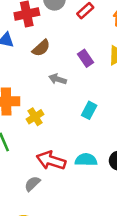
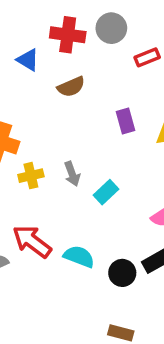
gray arrow: (58, 79) -> (72, 174), moved, turned -147

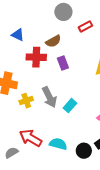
red cross: (68, 35) -> (36, 57), moved
brown semicircle: (71, 87) -> (53, 41), moved
purple rectangle: (125, 121) -> (63, 63), moved
gray arrow: (72, 174) -> (49, 97), size x1.5

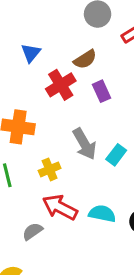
blue triangle: (18, 35) -> (31, 53), turned 48
red cross: (36, 57) -> (61, 85), turned -30
yellow cross: (26, 101) -> (50, 169), moved

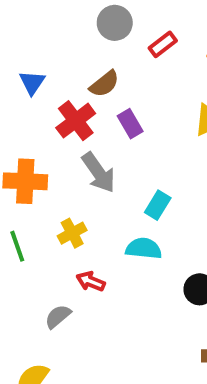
gray arrow: (85, 144) -> (99, 173), moved
red arrow: (60, 207) -> (91, 281), size x0.6
cyan semicircle: (102, 214) -> (144, 248), moved

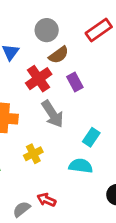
gray circle: (115, 23) -> (47, 30), moved
red rectangle: (163, 44) -> (99, 30), size x1.4
red arrow: (91, 281) -> (46, 200), moved

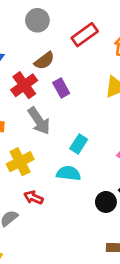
gray circle: (47, 30) -> (37, 20), moved
yellow cross: (33, 154) -> (20, 162), size x1.4
red arrow: (46, 200) -> (33, 198), moved

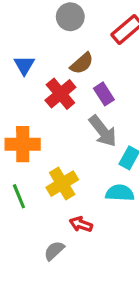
gray arrow: (39, 121) -> (103, 131), moved

